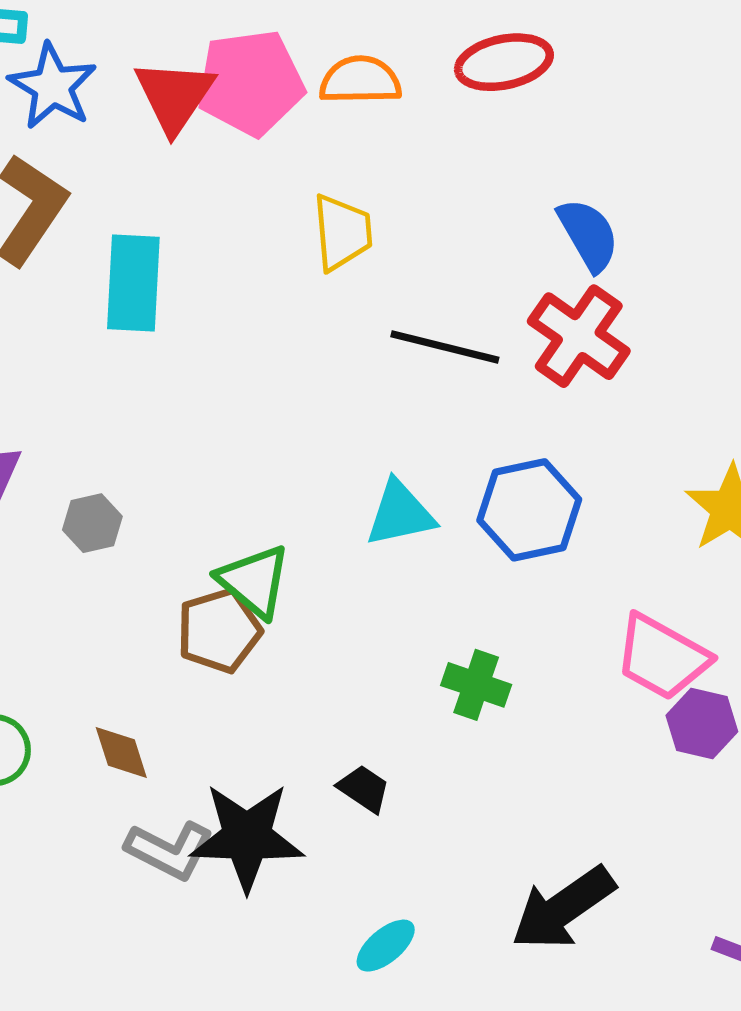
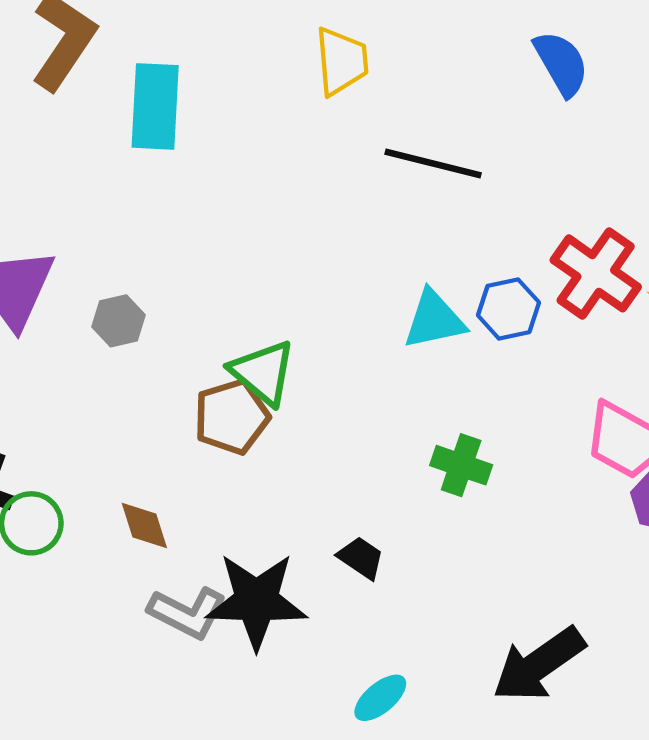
red cross: (579, 336) -> (596, 273), moved
blue hexagon: (529, 510) -> (508, 309), size x0.7
cyan triangle: (400, 514) -> (434, 320), moved

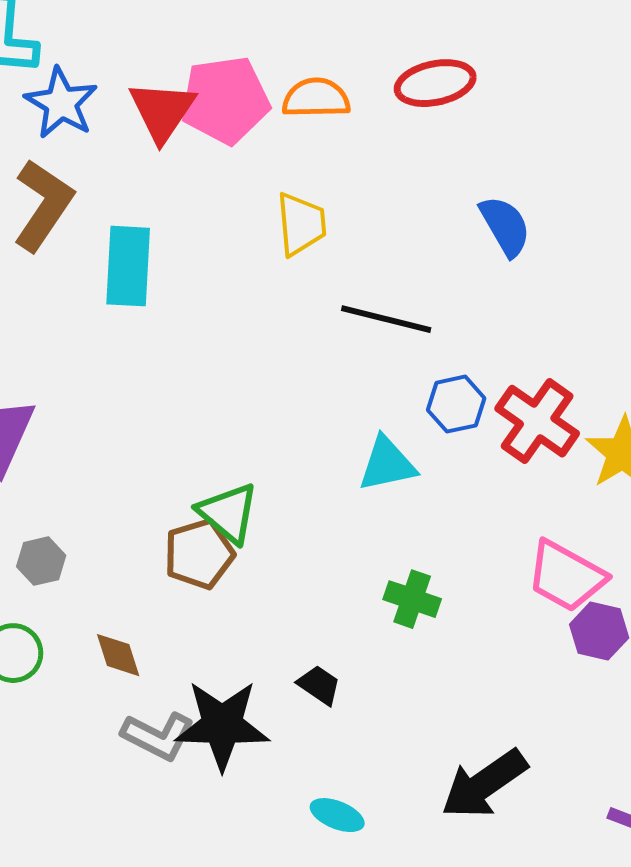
blue hexagon: (508, 309) -> (456, 404), moved
gray hexagon: (119, 321) -> (41, 561), moved
cyan ellipse: (380, 698) -> (337, 815), turned 62

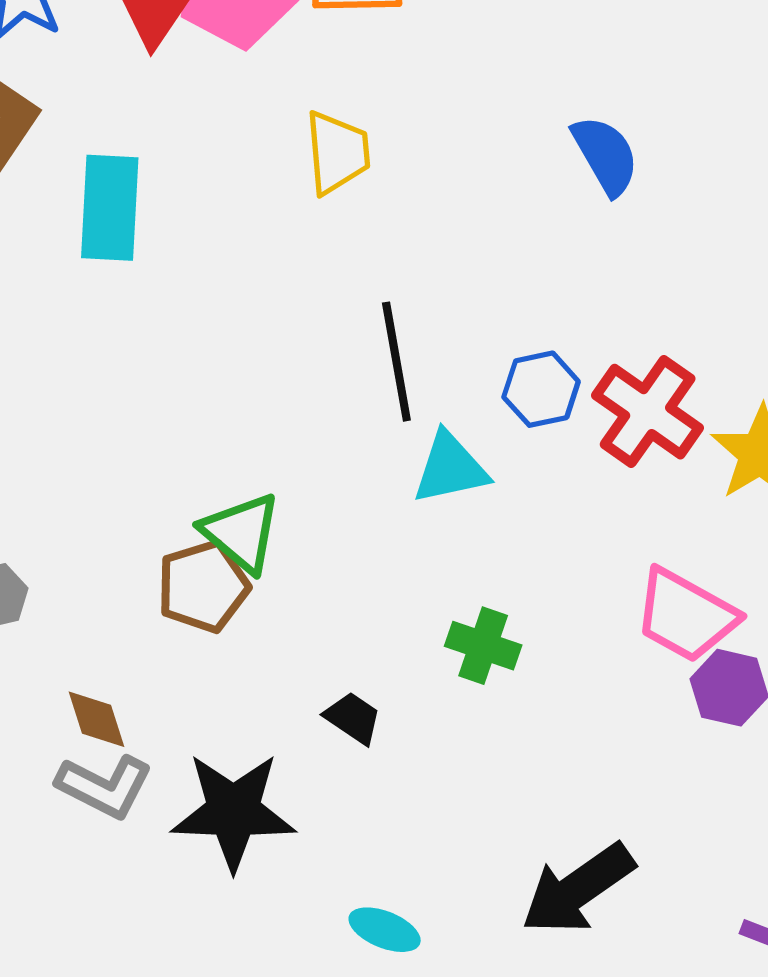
black line: (386, 319) -> (396, 362), moved, turned 66
black trapezoid: (319, 685) -> (353, 718), moved
gray L-shape: (158, 736) -> (104, 786), moved

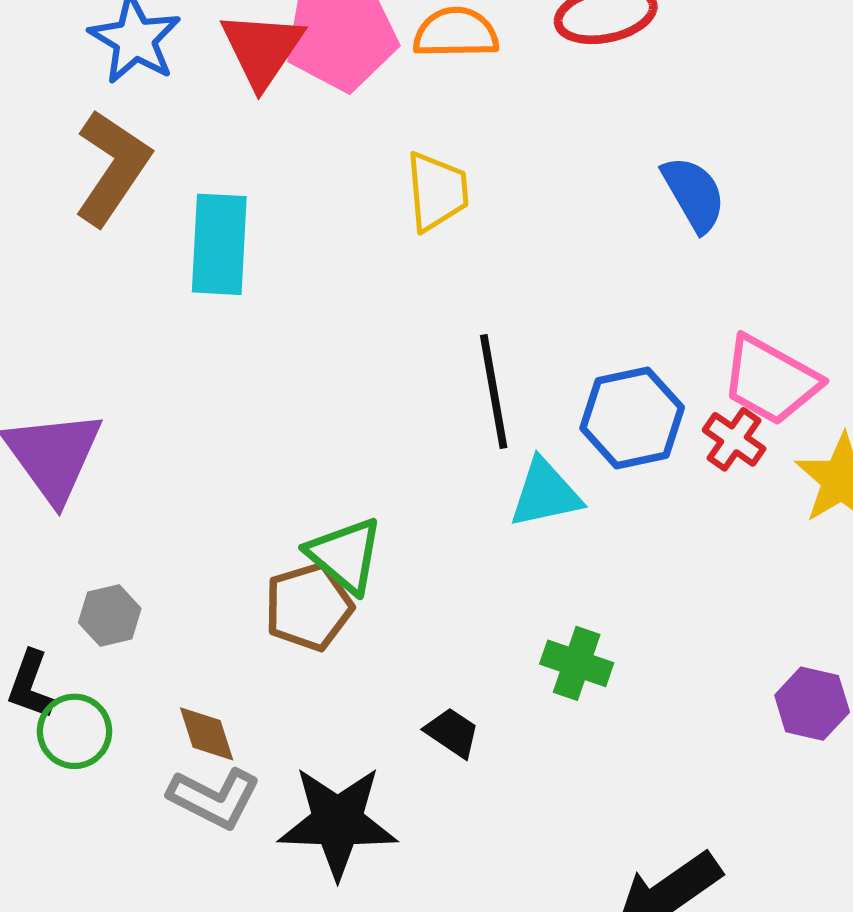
blue hexagon: (541, 389) -> (632, 418), size x1.4
red cross: (648, 412) -> (734, 439), size x0.6
pink trapezoid: (686, 615) -> (771, 380), moved

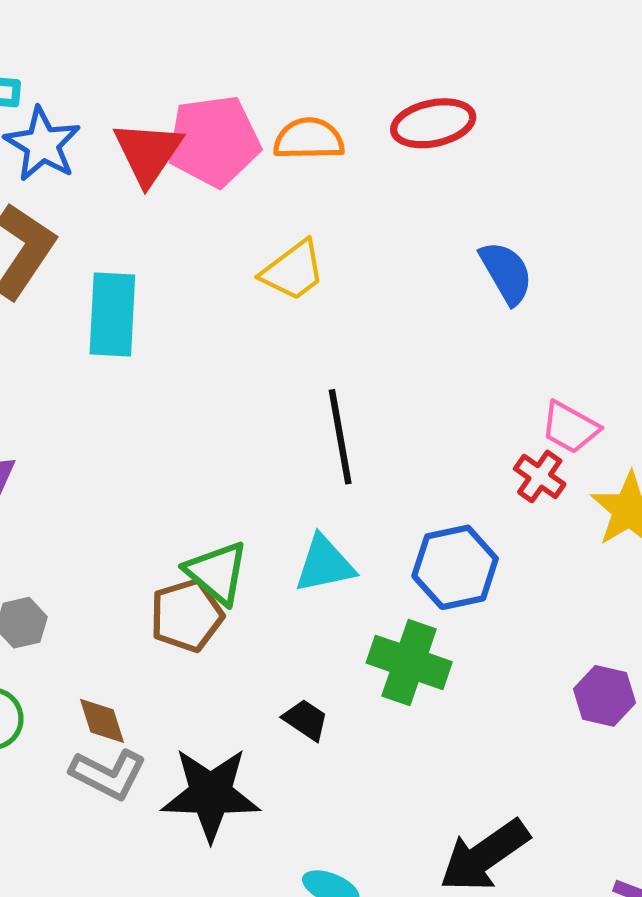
yellow trapezoid: (437, 191) -> (293, 271), turned 58
pink trapezoid: (771, 380) -> (570, 427), size x0.7
blue hexagon: (632, 418) -> (455, 567), moved
cyan triangle: (545, 493) -> (324, 564), moved
green cross: (577, 663) -> (409, 662), size x1.4

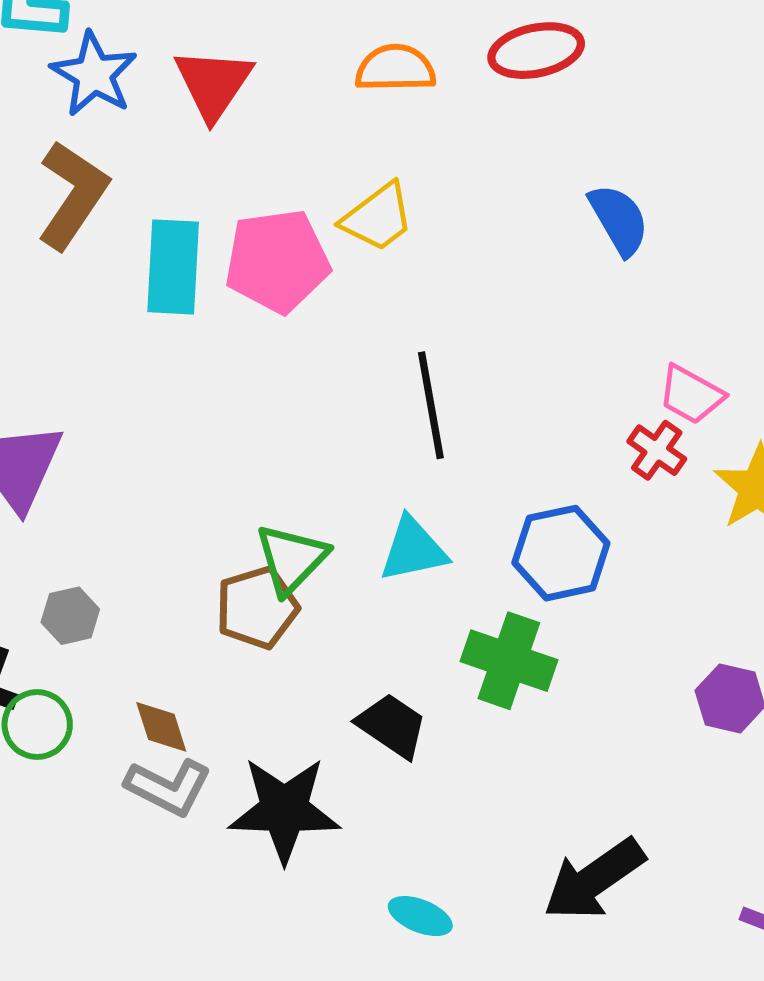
pink pentagon: (214, 141) -> (277, 261), moved
green triangle: (217, 573) -> (291, 559), turned 34
black trapezoid: (306, 720) -> (392, 726), size x1.4

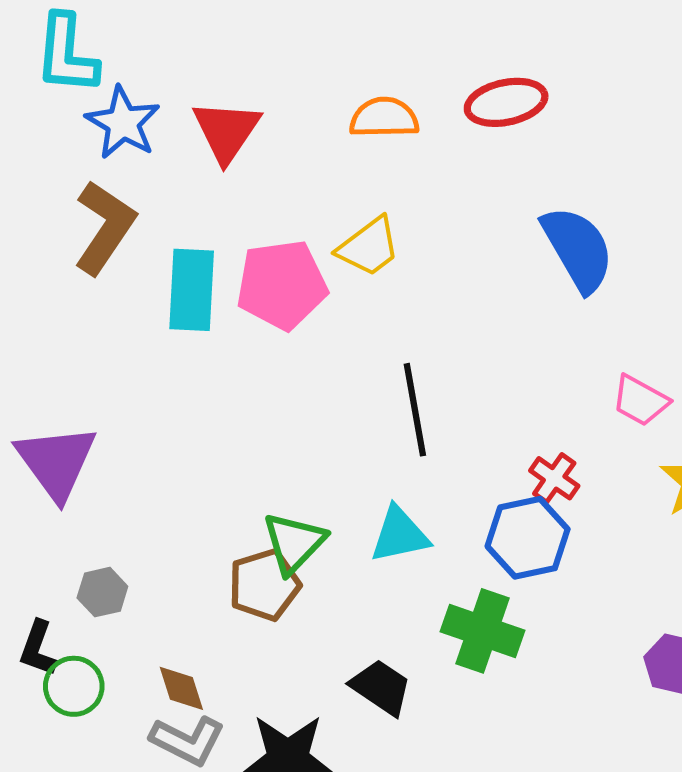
blue semicircle: (619, 220) -> (578, 249), size x1.4
red cross: (657, 450) -> (554, 478), moved

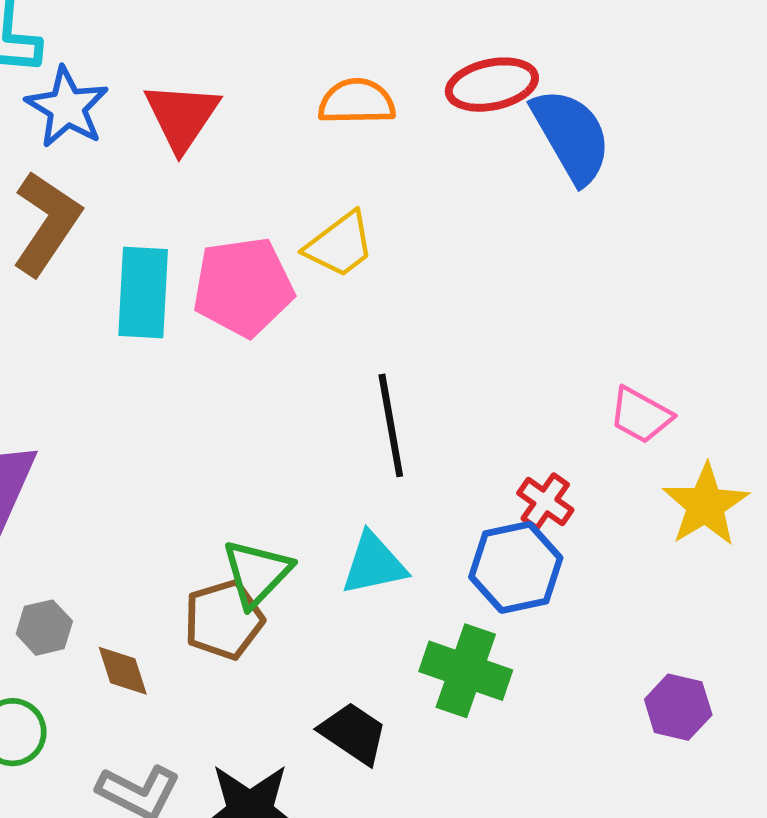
blue semicircle: (578, 249) -> (571, 136), moved
brown diamond: (181, 688) -> (123, 671), moved

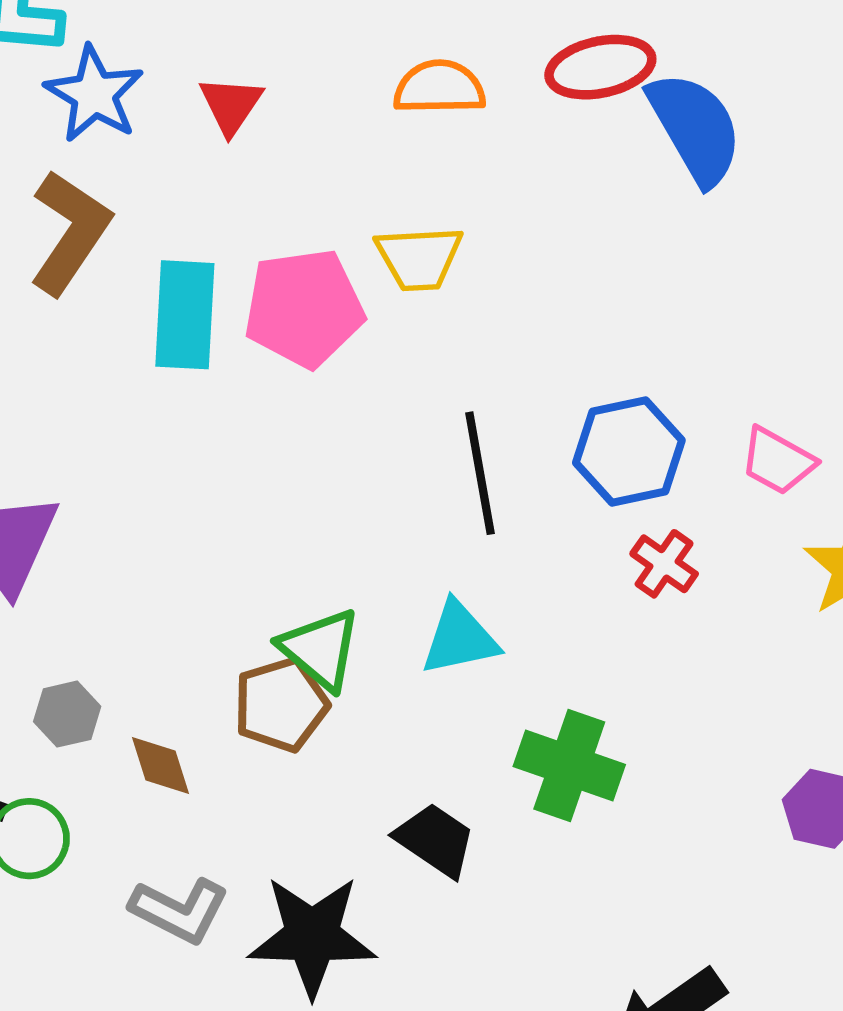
red triangle: (182, 116) -> (231, 105), size x0.7
yellow trapezoid: (340, 245) -> (419, 258), turned 34
blue hexagon: (516, 567) -> (629, 451), moved
green triangle: (257, 573) -> (320, 649), turned -34

